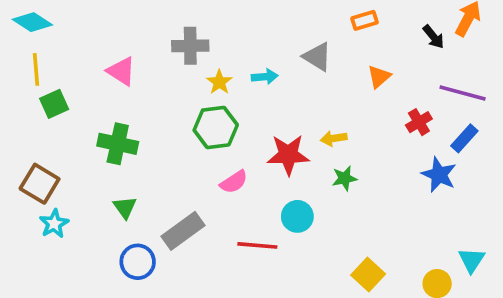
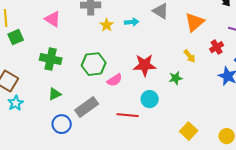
orange triangle: (379, 77) -> (195, 22), size x1.5
green hexagon: (216, 127) -> (94, 64), moved
yellow arrow: (334, 138) -> (190, 56), moved, turned -120
green triangle: (125, 207) -> (55, 94), turned 40

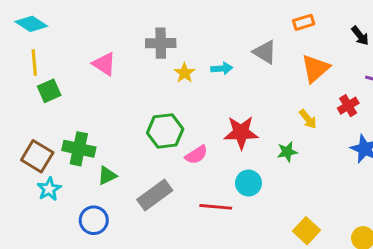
green cross: (51, 59) -> (79, 149), moved
blue circle: (62, 124) -> (94, 220), moved

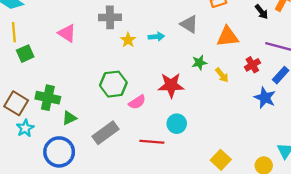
orange triangle: (315, 68) -> (228, 37), turned 35
green star: (287, 152) -> (199, 63), moved
blue circle: (94, 220) -> (59, 152), size x1.4

